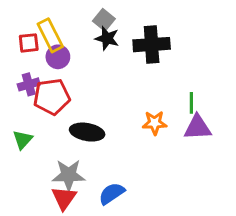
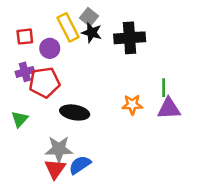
yellow rectangle: (50, 35) -> (68, 27), moved
blue semicircle: (112, 193) -> (80, 165), moved

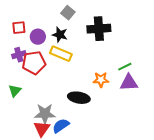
yellow rectangle: (68, 27) -> (61, 54), moved, turned -40
black star: (92, 33) -> (60, 35), moved
green line: (164, 88) -> (125, 67), turned 64
black ellipse: (75, 112) -> (79, 98), moved

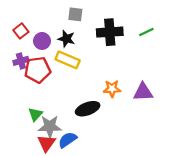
gray square: (68, 13) -> (75, 14), turned -32
red square: (19, 28) -> (21, 31), turned -32
green line: (125, 67) -> (146, 32), moved
green triangle: (15, 91) -> (35, 114), moved
black ellipse: (79, 98) -> (88, 109), turned -30

